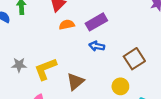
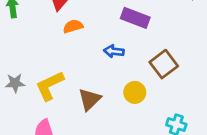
purple rectangle: (96, 22) -> (135, 18), moved, turned 55
yellow circle: (120, 86) -> (135, 92), moved

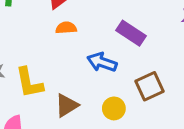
blue arrow: (114, 51) -> (102, 62), size x1.4
yellow L-shape: (50, 86) -> (29, 83), turned -88

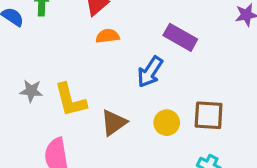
blue arrow: (102, 62) -> (150, 72), turned -72
brown square: (150, 86) -> (209, 115), moved, turned 32

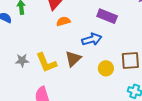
blue arrow: (150, 72) -> (92, 39), turned -132
brown triangle: (114, 123) -> (73, 59), moved

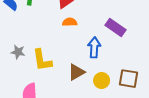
blue arrow: (92, 39) -> (94, 47), turned -84
brown triangle: (73, 59) -> (76, 72), moved

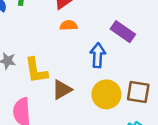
brown triangle: (76, 72) -> (62, 90), moved
yellow circle: (102, 81) -> (106, 94), size x1.5

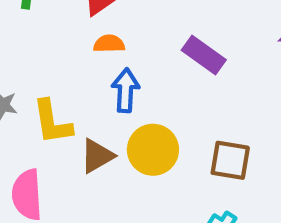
blue arrow: (98, 55) -> (125, 90), moved
yellow circle: (106, 94) -> (153, 150), moved

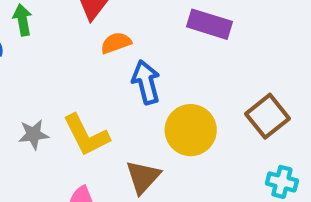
brown triangle: (97, 156) -> (143, 177), moved
brown square: (230, 160) -> (267, 116), turned -30

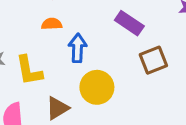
orange semicircle: (116, 43) -> (52, 24), moved
brown square: (267, 116) -> (153, 60), moved

